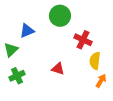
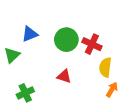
green circle: (60, 16) -> (66, 40), moved
green cross: (17, 76) -> (25, 93), moved

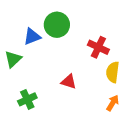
green circle: (66, 40) -> (57, 25), moved
orange arrow: (112, 90) -> (113, 103), moved

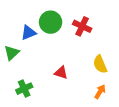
red cross: (98, 47) -> (82, 26), moved
yellow semicircle: (113, 72) -> (100, 64), turned -30

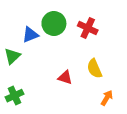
yellow semicircle: (100, 64) -> (94, 69), moved
green cross: (24, 89) -> (14, 96), moved

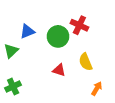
green circle: (54, 23) -> (58, 36), moved

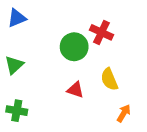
blue triangle: (27, 31) -> (17, 18), moved
green cross: (13, 86) -> (17, 111), turned 35

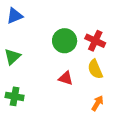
red cross: (101, 32) -> (95, 41), moved
orange arrow: (124, 113) -> (97, 103), moved

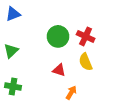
orange arrow: (97, 103) -> (71, 93), moved

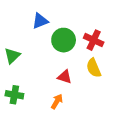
blue triangle: (13, 14) -> (40, 21), moved
orange arrow: (71, 93) -> (57, 101), moved

